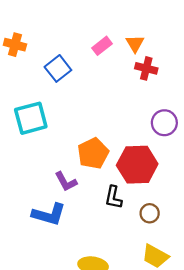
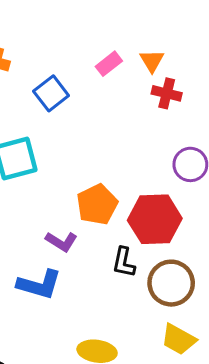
purple L-shape: (66, 182) -> (61, 242), turned -30
brown circle: (150, 213) -> (171, 283), size x1.8

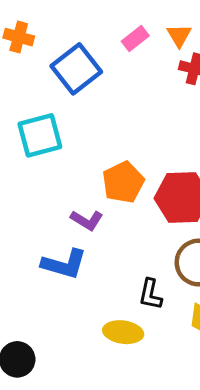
blue square: (51, 93) -> (76, 69), size x1.4
black L-shape: (124, 262) -> (150, 294), moved

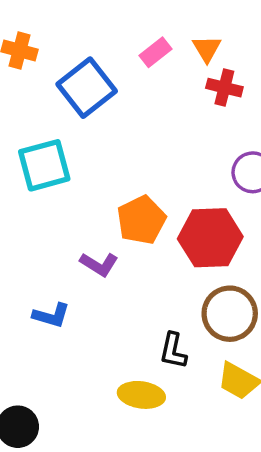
blue L-shape: (64, 264) -> (51, 315), moved, size x0.7

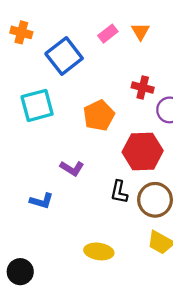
red cross: (224, 88) -> (143, 87), moved
orange pentagon: (141, 220) -> (99, 116), moved
black L-shape: (173, 351) -> (119, 192), moved

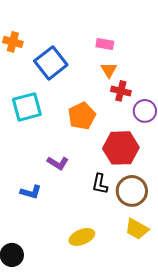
orange triangle: (140, 31) -> (109, 70), moved
pink rectangle: (108, 34) -> (105, 44), moved, turned 48
yellow ellipse: (99, 251) -> (82, 237), turned -30

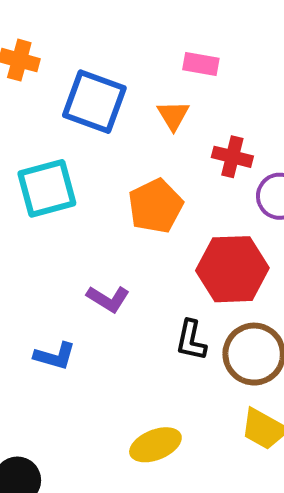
blue square: (51, 63) -> (94, 102), turned -32
orange triangle: (109, 70) -> (173, 115), moved

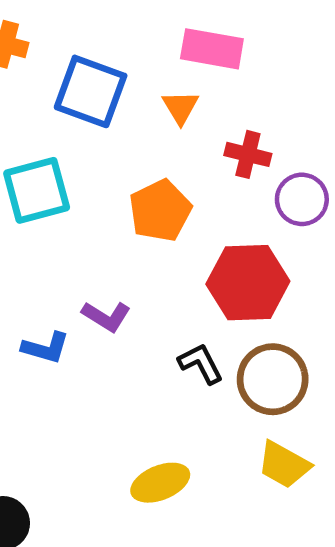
pink rectangle: (201, 64) -> (212, 49), size x1.5
black L-shape: (191, 340) -> (201, 363), turned 141
blue L-shape: (55, 356) -> (46, 348), moved

